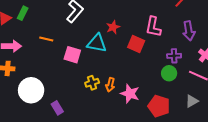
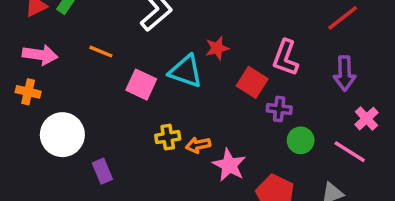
purple cross: (174, 56) -> (279, 109), moved
orange arrow: (110, 85) -> (198, 145), turned 56

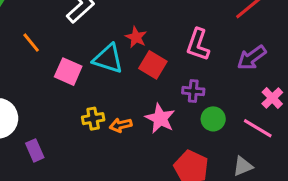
red star: (217, 48) -> (136, 37), turned -30
orange line: (101, 52) -> (31, 43), turned 30
purple arrow: (345, 73) -> (252, 58), turned 56
red square: (252, 82) -> (153, 65), moved
pink star: (229, 165) -> (160, 118), moved

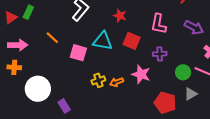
red star: (136, 37) -> (120, 16), moved
purple arrow: (252, 58) -> (194, 27), turned -108
green circle: (213, 119) -> (183, 72), moved
gray triangle: (243, 166) -> (191, 94), moved

